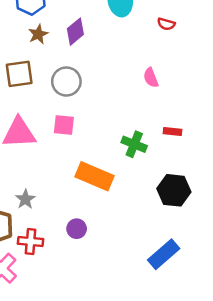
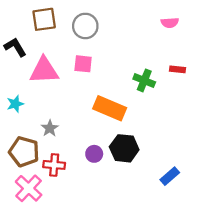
pink semicircle: (151, 78) -> (170, 23), moved, turned -72
black hexagon: (174, 190) -> (124, 148), moved
blue rectangle: (164, 254) -> (170, 176), size x0.7

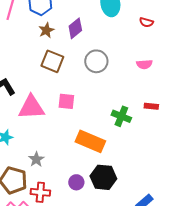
brown square: (44, 19) -> (52, 61), moved, turned 30
gray circle: (85, 26) -> (96, 61), moved

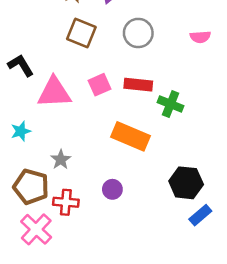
pink square: (66, 101) -> (99, 85), turned -30
red rectangle: (151, 106) -> (138, 85), moved, size x1.5
black hexagon: (103, 177) -> (186, 183), moved

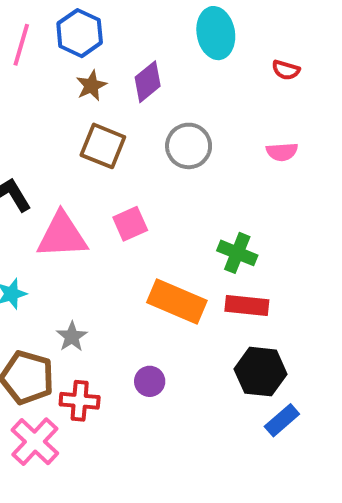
red rectangle: (138, 85) -> (247, 305), moved

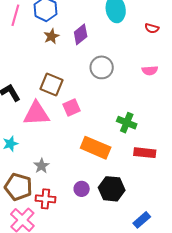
brown square: (103, 146) -> (51, 85), moved
red rectangle: (247, 305) -> (145, 153), moved
black hexagon: (261, 372) -> (112, 189), moved
blue rectangle: (282, 420) -> (142, 220), moved

